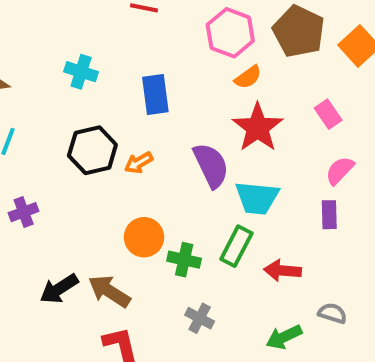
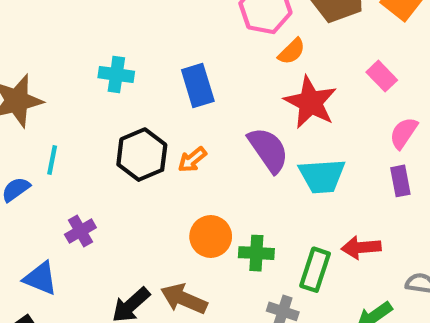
green rectangle: (236, 246) -> (315, 270), moved

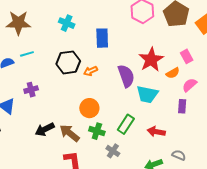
orange semicircle: (292, 51) -> (173, 73), moved
cyan line: (52, 160) -> (27, 54), turned 48
green cross: (256, 253) -> (97, 131), moved
green rectangle: (315, 270) -> (126, 124), moved

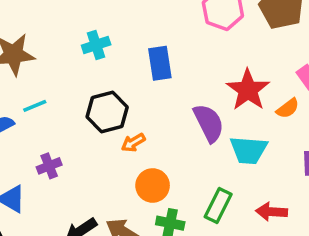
cyan cross: (67, 23) -> (96, 45), turned -35
orange arrow: (90, 71) -> (133, 143), moved

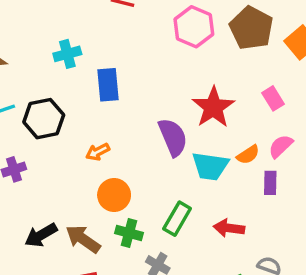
blue rectangle: (160, 63) -> (108, 85), moved
orange semicircle: (288, 108) -> (248, 155), moved
black hexagon: (107, 112) -> (44, 119), moved

